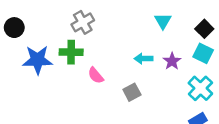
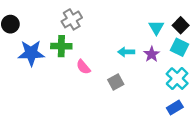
cyan triangle: (163, 21) -> (156, 28), moved

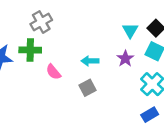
cyan arrow: (126, 52) -> (90, 61), moved

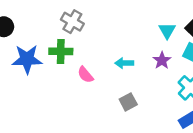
gray cross: (41, 22) -> (72, 22), turned -30
gray square: (88, 88) -> (128, 102), moved

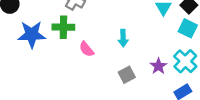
purple star: (162, 60) -> (158, 66), moved
cyan arrow: (124, 63) -> (123, 38), turned -91

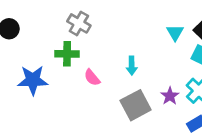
blue star: (32, 34) -> (33, 80), moved
gray square: (127, 75) -> (136, 105), size x1.6

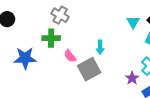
purple star: (170, 96) -> (132, 78), moved
gray square: (136, 105) -> (89, 69), moved

